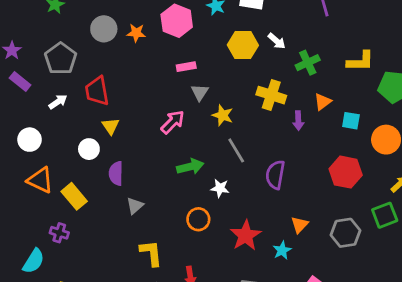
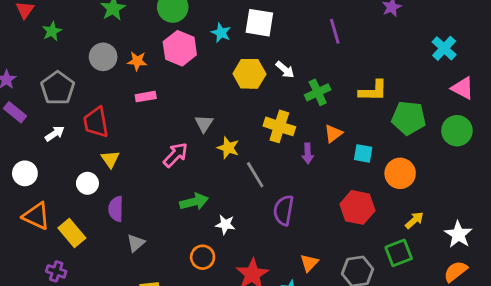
pink rectangle: (186, 67) -> (146, 97), moved
gray line: (236, 150) -> (255, 175), moved

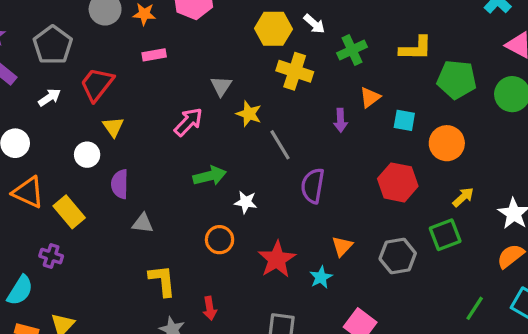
red trapezoid: (96, 122) -> (97, 84), turned 48
yellow cross: (279, 126) -> (295, 71), moved
gray triangle: (136, 243) -> (143, 223), turned 48

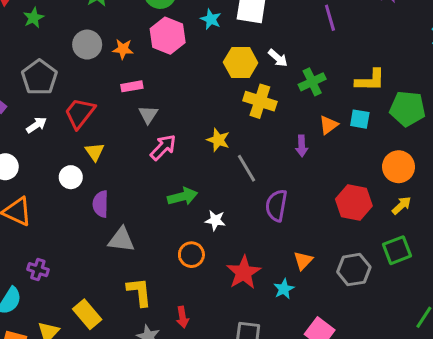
gray triangle: (221, 86) -> (148, 115), moved
cyan square: (404, 120) -> (360, 119), moved
yellow arrow: (463, 197) -> (401, 205), moved
yellow rectangle: (69, 212) -> (87, 314), moved
gray triangle: (143, 223) -> (121, 240), size x1.4

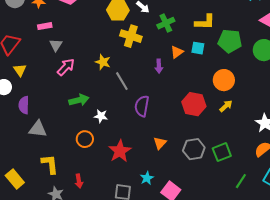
green square: (397, 250) -> (222, 152), moved
cyan star: (284, 289) -> (147, 178), moved

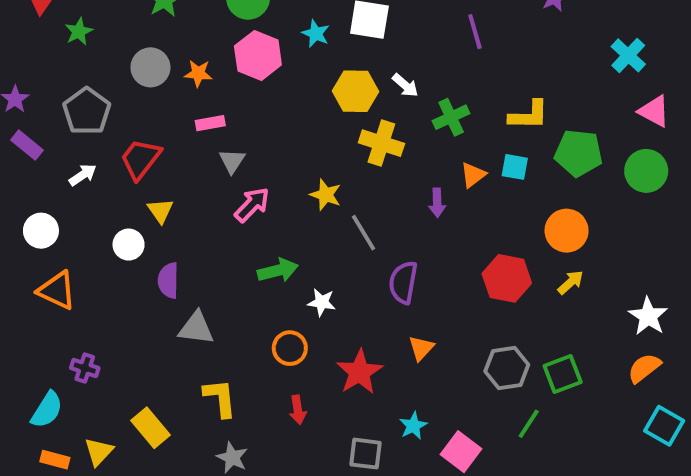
orange triangle: (160, 143) -> (421, 348), moved
red arrow: (79, 181) -> (298, 410), moved
green line: (241, 181) -> (529, 424), moved

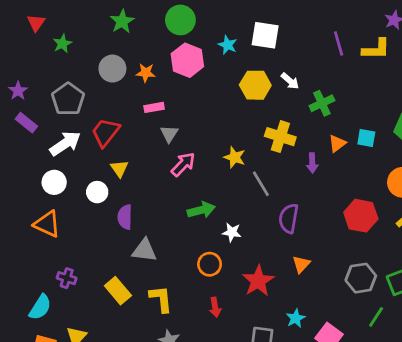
yellow L-shape: (529, 115) -> (376, 49), moved
yellow cross: (381, 143) -> (280, 137), moved
white arrow: (83, 175) -> (65, 143), size x1.6
white circle: (41, 231) -> (54, 182), moved
yellow rectangle: (150, 428) -> (118, 291), moved

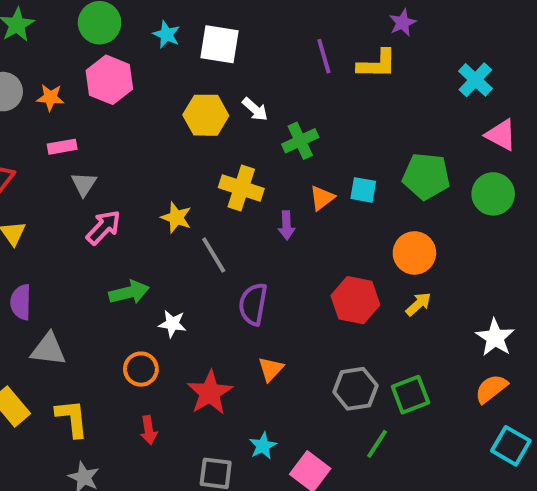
cyan star: (228, 45) -> (166, 35), moved

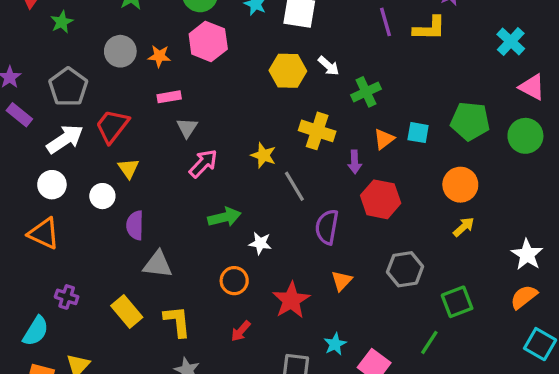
red hexagon: (355, 300) -> (381, 199), moved
gray hexagon: (355, 389) -> (405, 269), moved
red arrow: (149, 430) -> (241, 331), turned 50

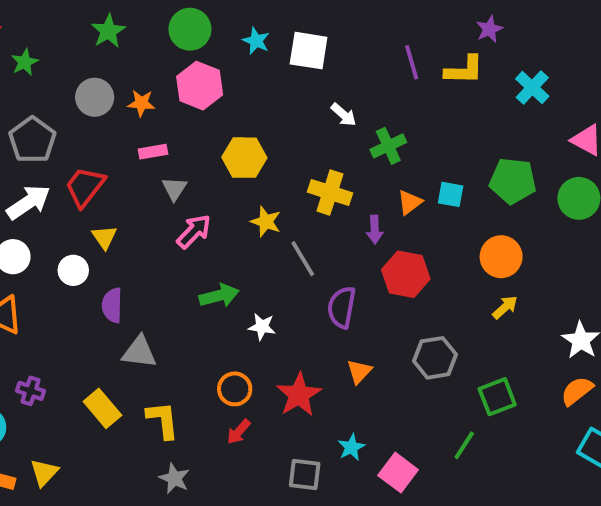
cyan cross: (511, 41) -> (532, 88), moved
yellow hexagon: (288, 71) -> (244, 158), moved
orange circle: (234, 281) -> (235, 389), moved

